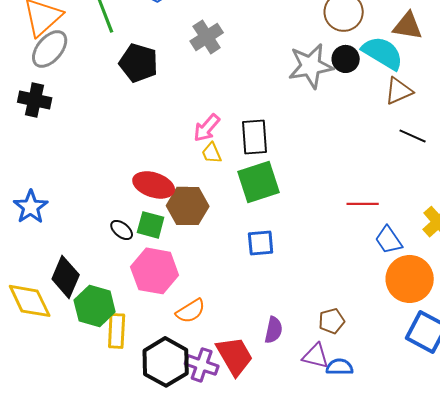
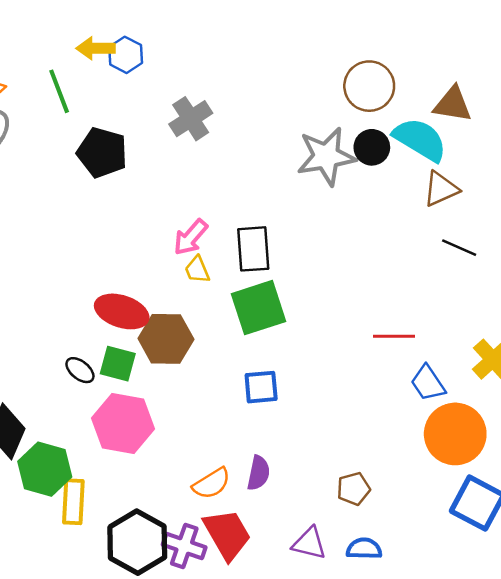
orange semicircle: (191, 311) -> (212, 483), moved
purple semicircle: (274, 330) -> (258, 473), moved
purple triangle: (316, 356) -> (309, 543), moved

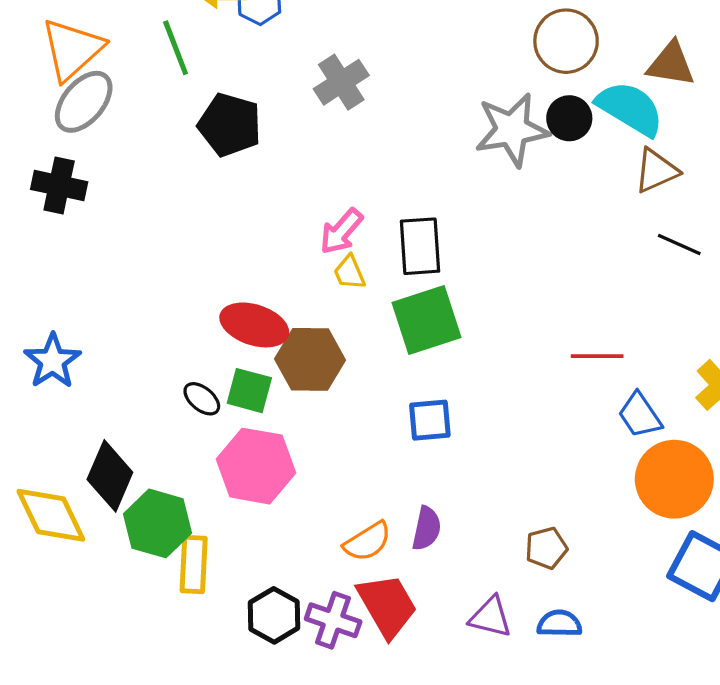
black hexagon: (137, 542) -> (274, 615), size x0.7

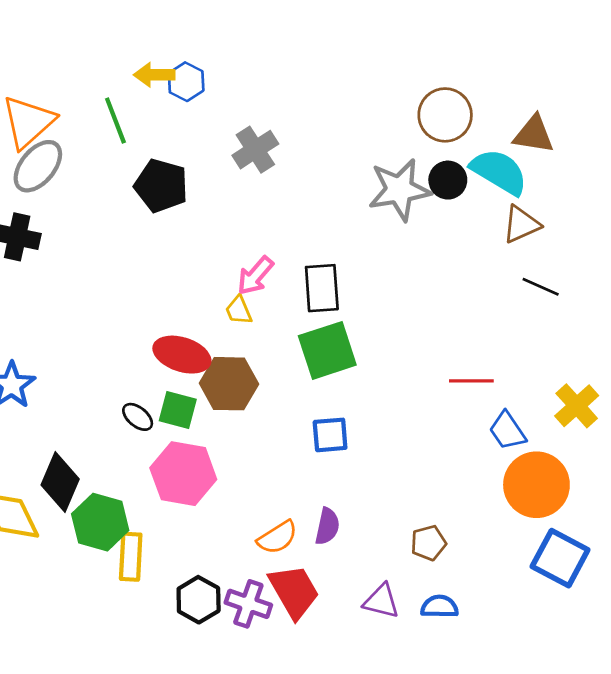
yellow trapezoid: (349, 272) -> (239, 310), moved

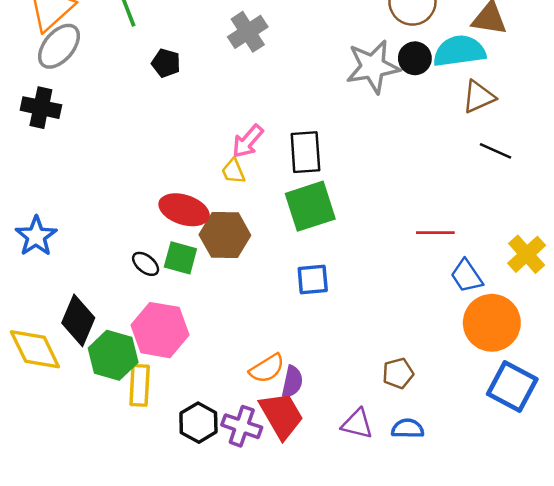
cyan semicircle: (499, 172) -> (459, 51), turned -39
black pentagon: (161, 186) -> (166, 63), size x0.6
pink hexagon: (183, 474) -> (160, 330), moved
purple semicircle: (327, 526) -> (292, 382), moved

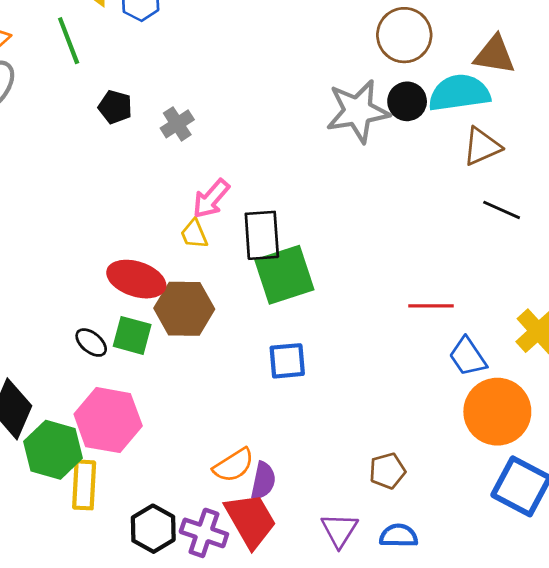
gray cross: (248, 32) -> (177, 124), moved, size x0.7
black rectangle: (305, 152) -> (262, 235), moved
purple triangle: (357, 424) -> (339, 530), turned 48

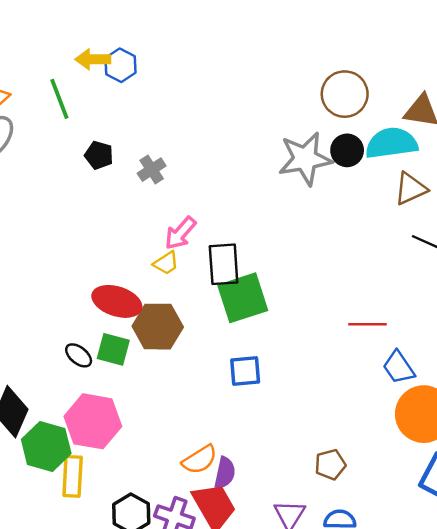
yellow trapezoid: (194, 234) -> (166, 263), turned -100

